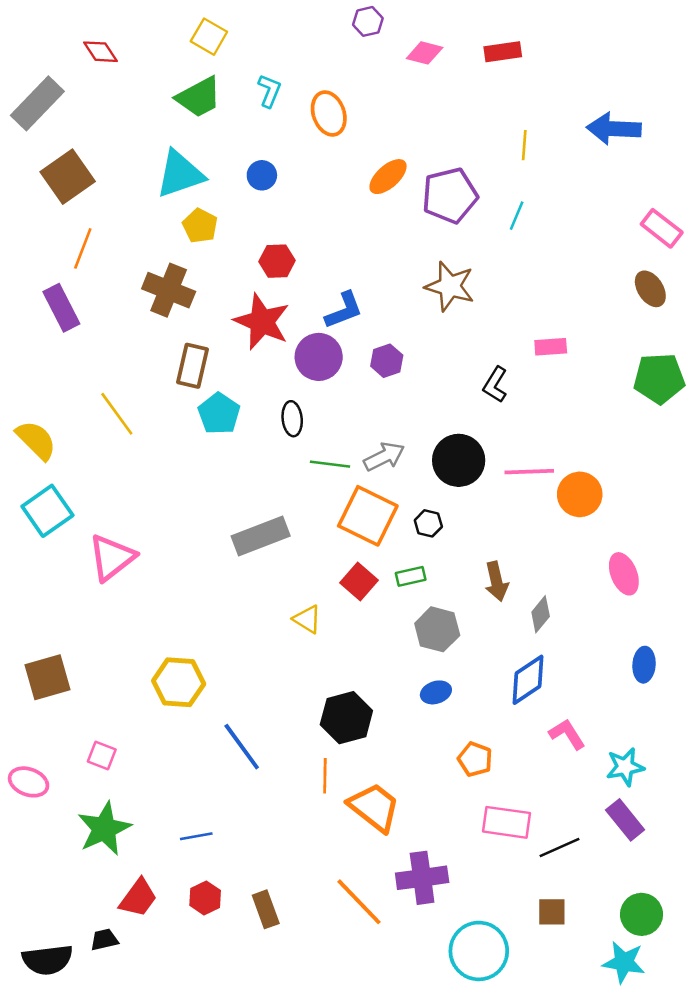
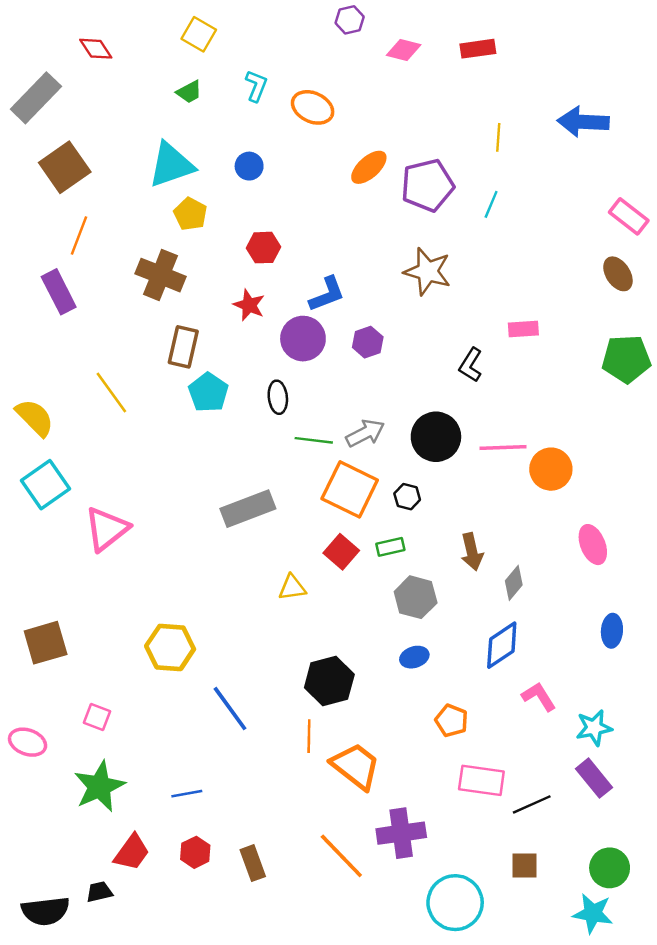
green trapezoid: (199, 97) -> (189, 92), size x0.6
orange ellipse: (329, 114) -> (313, 107), turned -45
red star: (262, 322) -> (249, 305), size x0.6
yellow triangle: (307, 619) -> (292, 588), turned -40

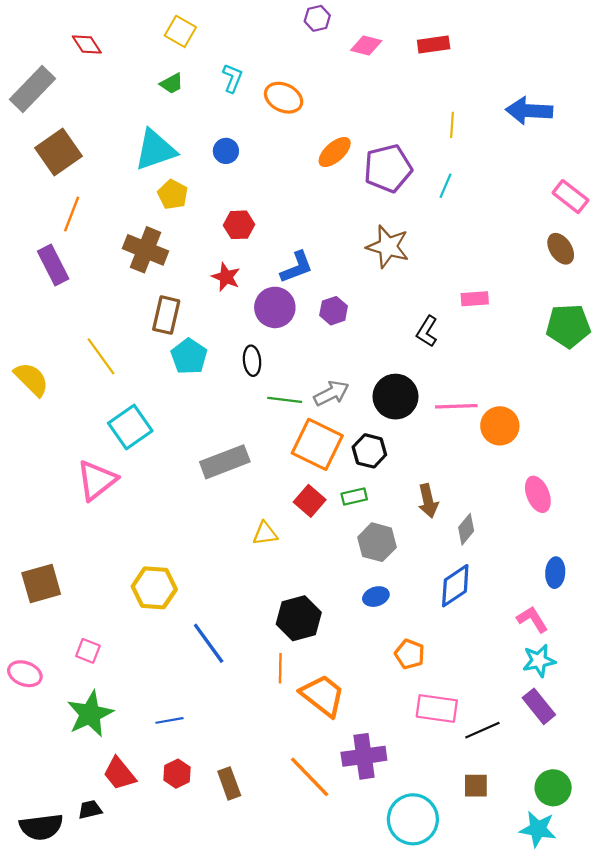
cyan square: (46, 485) -> (130, 427), moved
black hexagon: (407, 497) -> (369, 451), size x1.4
pink L-shape: (539, 697) -> (532, 619), moved
red trapezoid: (132, 852) -> (119, 774), turned 105

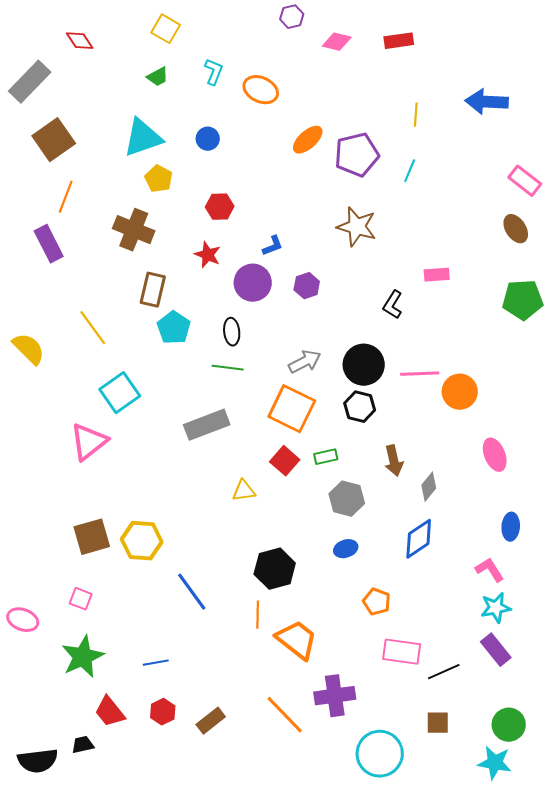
blue L-shape: (297, 267) -> (273, 246), size x0.7
green line: (285, 400) -> (228, 368), moved
black hexagon: (369, 451) -> (360, 407), moved
brown square: (41, 583) -> (92, 537), moved
brown rectangle: (229, 783) -> (211, 721), turned 72

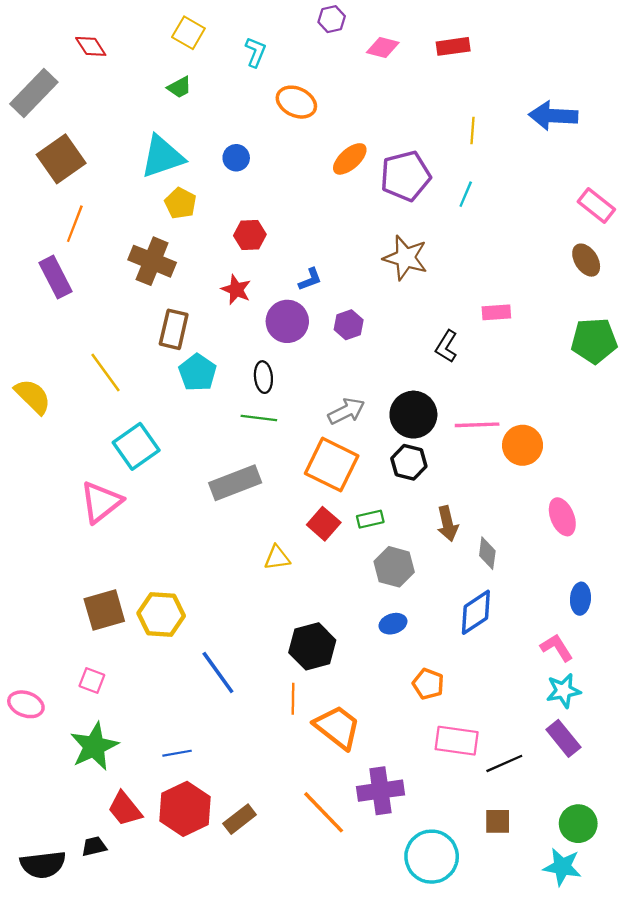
cyan L-shape: (214, 72) -> (255, 52), moved
gray diamond: (429, 487) -> (487, 553), turned -32
red hexagon: (163, 712) -> (185, 809), size x1.8

